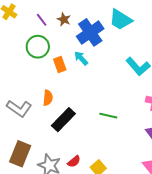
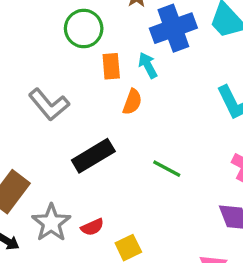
orange semicircle: (48, 98) -> (132, 102), moved
gray L-shape: (19, 108) -> (49, 105), moved

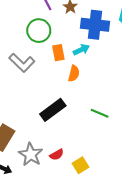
blue cross: (173, 28) -> (95, 25), turned 32
cyan arrow: (148, 65) -> (81, 50), turned 98
gray L-shape: (49, 105) -> (22, 63), moved

